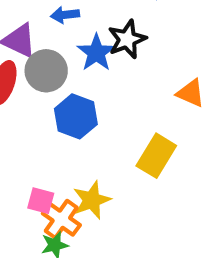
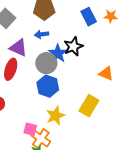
gray circle: (46, 71) -> (46, 63), moved
yellow star: (92, 200) -> (55, 116), moved

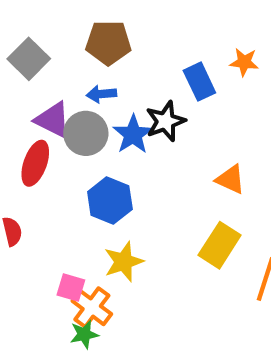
blue rectangle: (89, 17) -> (199, 82), moved
gray circle: (46, 63) -> (86, 133), moved
yellow rectangle: (89, 106) -> (220, 245), moved

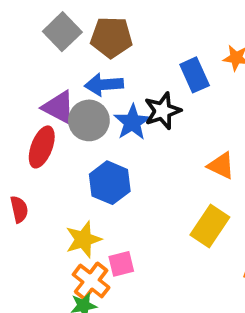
gray square: (29, 59) -> (62, 32), moved
blue arrow: (101, 94) -> (104, 85), size x1.4
yellow star: (124, 262) -> (83, 239), moved
pink square: (71, 288) -> (121, 264), moved, turned -32

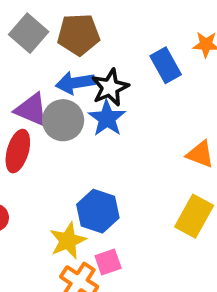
black star: (163, 111) -> (110, 87), moved
blue hexagon: (110, 183) -> (98, 211), moved

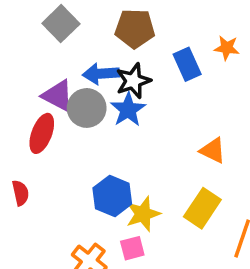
brown pentagon: (79, 35) -> (135, 29), moved
yellow star: (68, 241) -> (143, 214), moved
pink square: (108, 262) -> (132, 248), moved

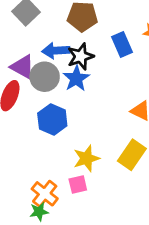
blue hexagon: (112, 196) -> (52, 119), moved

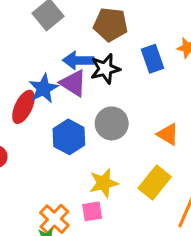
purple triangle: (23, 67) -> (73, 83), moved
gray circle: (45, 77) -> (112, 123), moved
blue star: (76, 78) -> (44, 88), moved

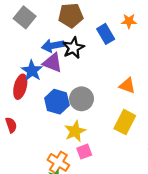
gray circle: (112, 123) -> (81, 99), moved
yellow star: (104, 183) -> (75, 131), moved

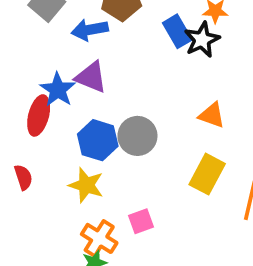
blue arrow: (53, 46) -> (90, 30), moved
black star: (73, 48) -> (202, 40), moved
yellow star: (75, 131) -> (86, 185), moved, turned -30

